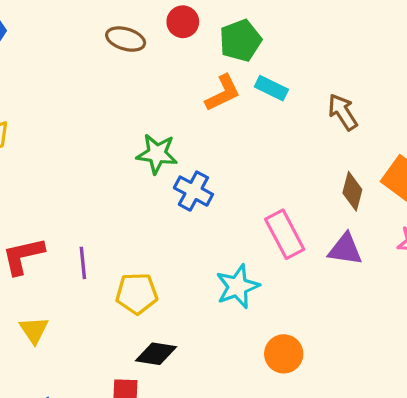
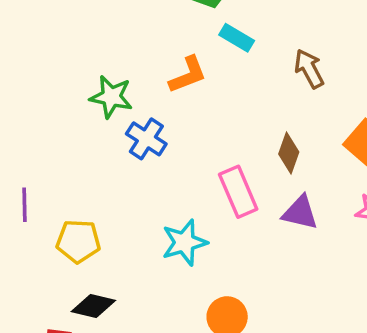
orange L-shape: (223, 93) -> (188, 75), moved
brown diamond: (352, 191) -> (289, 153), moved

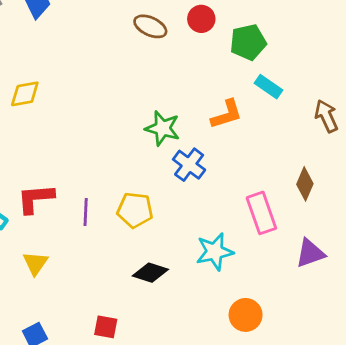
purple triangle: (300, 213) -> (310, 253), moved, turned -36
yellow pentagon: (78, 241) -> (135, 210), moved
black diamond: (93, 306) -> (150, 273), moved

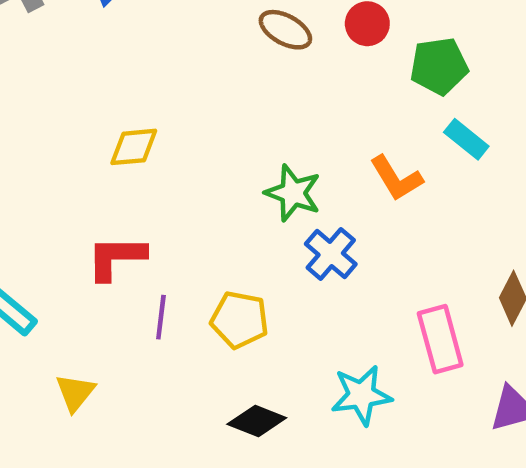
yellow diamond: (25, 94) -> (134, 147), moved
orange L-shape: (227, 114) -> (396, 178), turned 72
red L-shape: (36, 198) -> (116, 258), moved

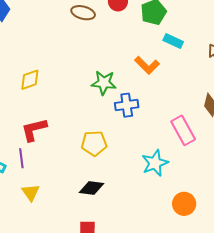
blue cross: (331, 254) -> (127, 105), turned -35
purple line: (161, 317) -> (21, 158), moved
black diamond: (257, 421) -> (92, 188), moved

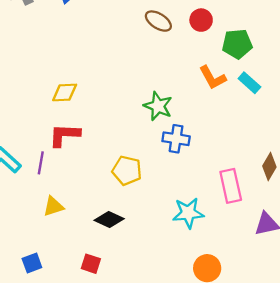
orange L-shape: (147, 65) -> (213, 78), moved
yellow diamond: (30, 80) -> (65, 92), moved
yellow triangle: (31, 192) -> (53, 206), moved, turned 30

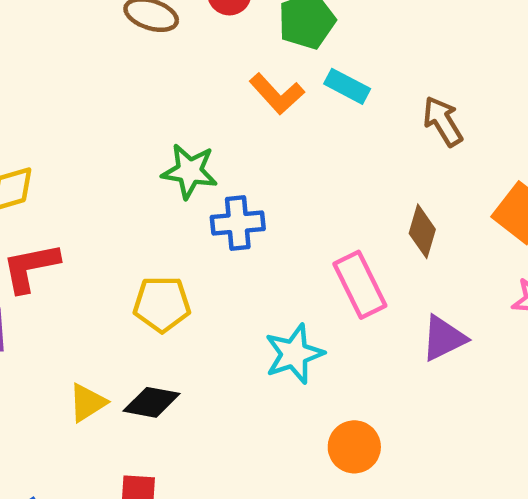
yellow triangle: (53, 206) -> (87, 403), moved

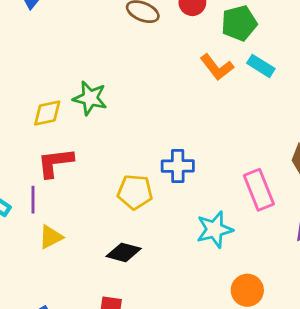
green star: (190, 171) -> (90, 98), moved
blue cross: (238, 223) -> (178, 166), moved
yellow triangle: (87, 403) -> (51, 237), moved

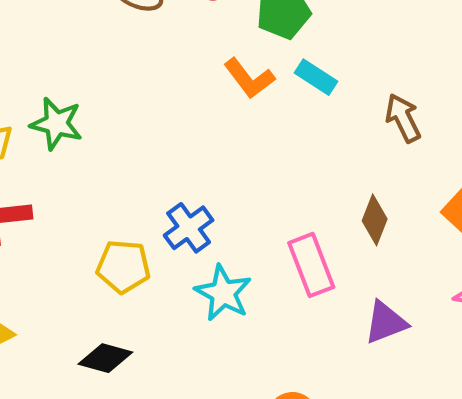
blue cross: (178, 166) -> (189, 228), turned -36
cyan star: (215, 230) -> (223, 293), moved, turned -30

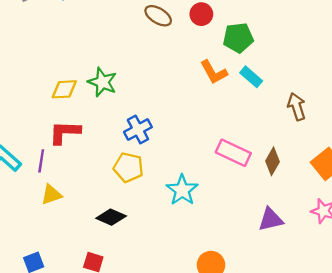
blue cross: (189, 228) -> (138, 129), moved
pink rectangle: (311, 265) -> (233, 153), moved, turned -52

